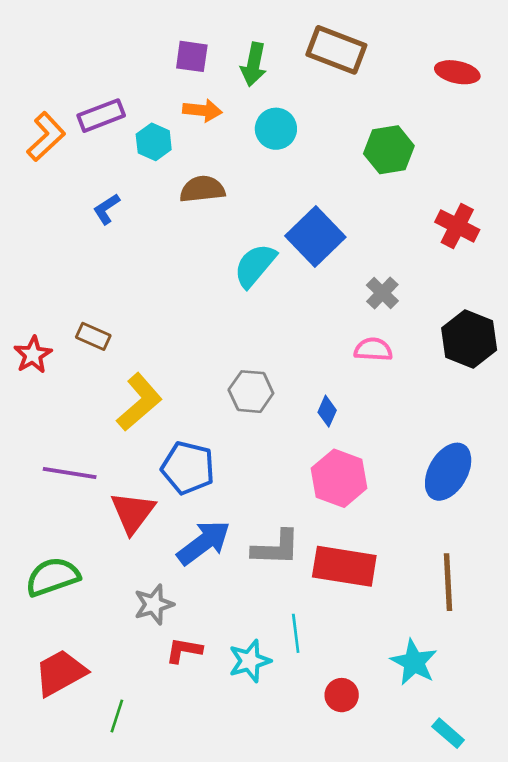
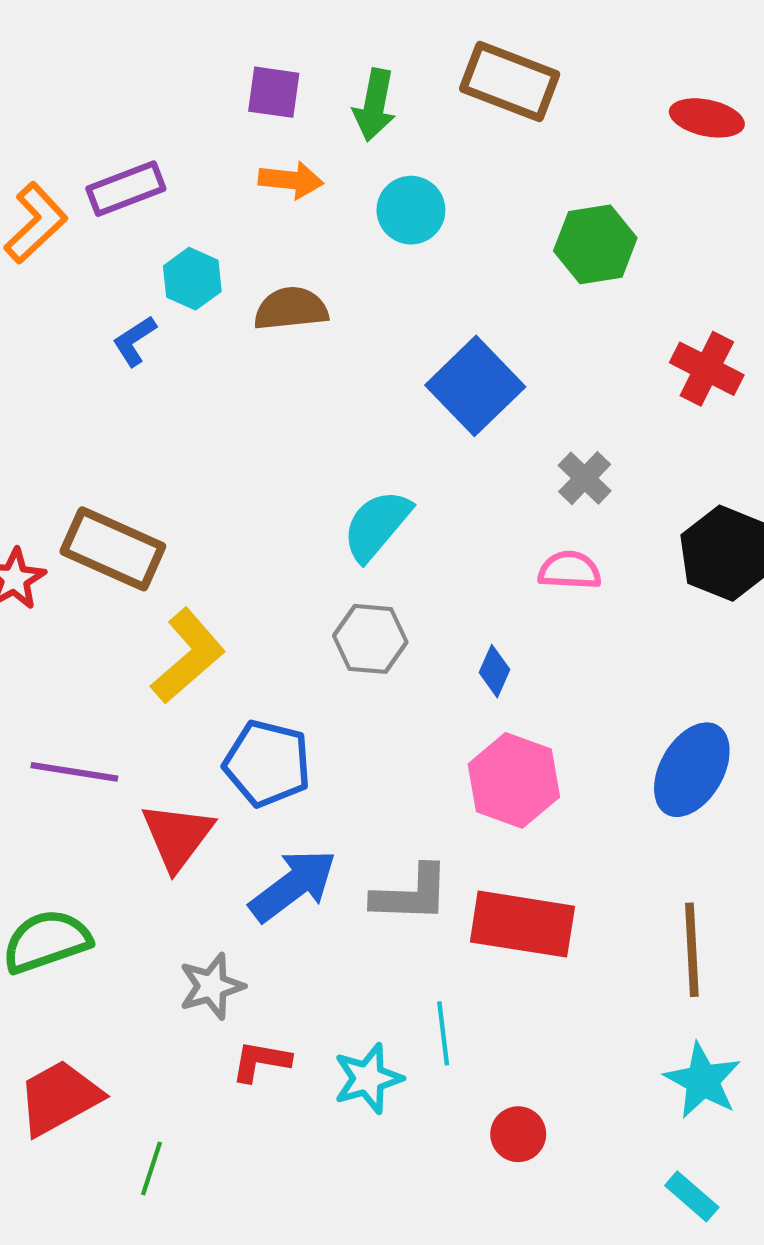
cyan hexagon: (154, 142) -> (192, 279), moved
cyan semicircle: (255, 265) -> (377, 525), moved
brown rectangle: (93, 336) -> (113, 549), size x1.8
cyan star: (414, 662) -> (703, 1081), moved

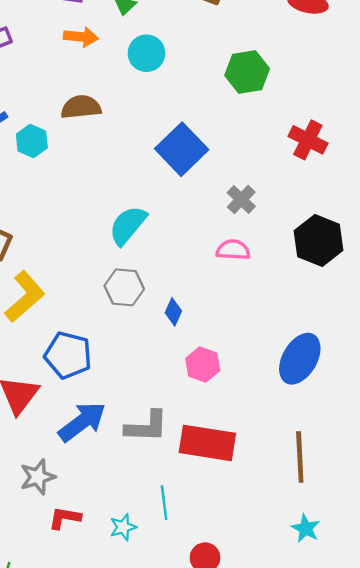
cyan hexagon: (192, 279) -> (32, 141), moved
blue diamond: (495, 671) -> (173, 312), moved
pink hexagon: (514, 780) -> (203, 365), size x0.7
cyan star: (368, 1078) -> (123, 527), size x0.7
cyan star: (703, 1081) -> (306, 528), size x0.7

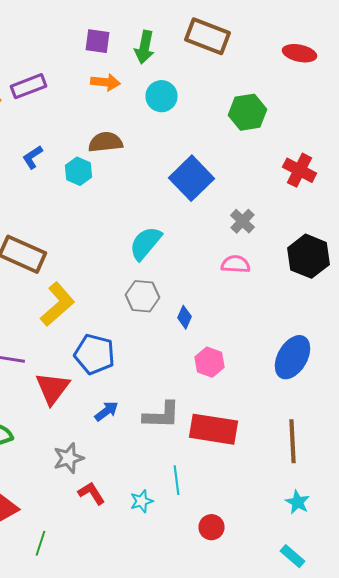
cyan hexagon: (32, 141) -> (78, 171), moved
blue arrow: (82, 422) -> (106, 411), size x0.6
red L-shape: (65, 518) -> (92, 493), turned 48

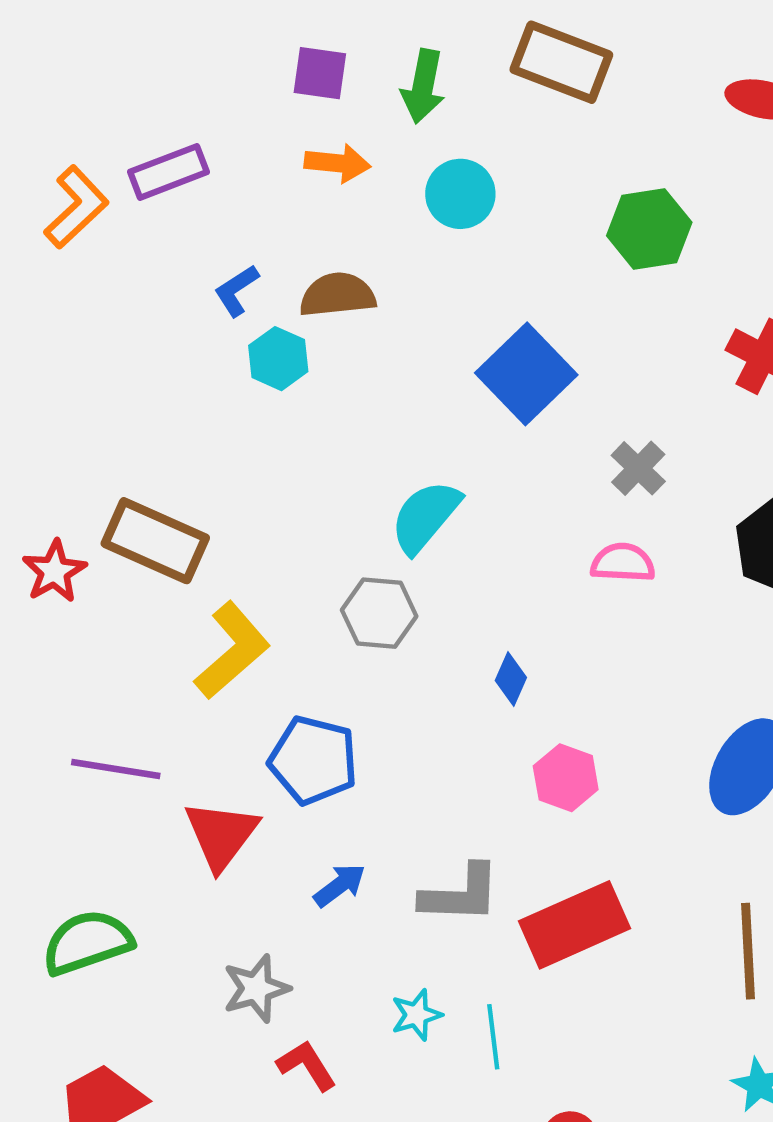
blue L-shape: (32, 157) -> (236, 290), moved
gray hexagon: (142, 296) -> (379, 613), moved
red rectangle: (214, 429) -> (575, 925), turned -33
cyan star: (142, 501) -> (416, 1015), moved

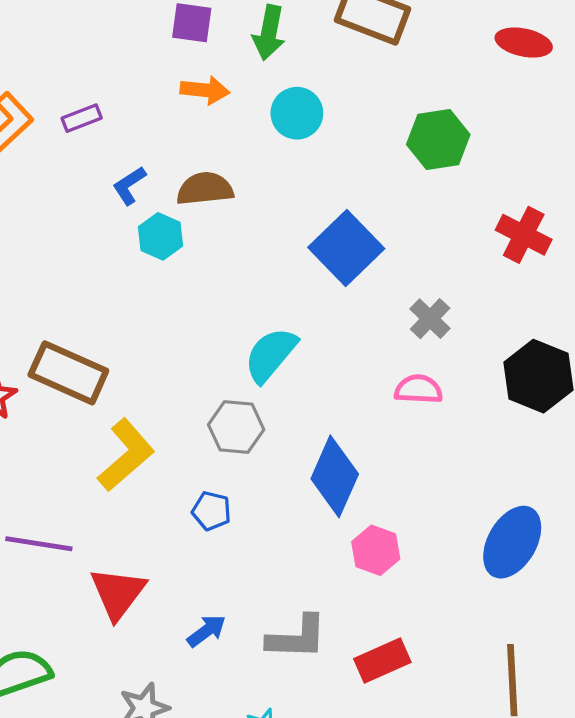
purple rectangle: (168, 172) -> (82, 118), moved, size x0.7
blue diamond: (511, 679) -> (335, 476), size x2.0
blue pentagon: (313, 760) -> (211, 511), moved, size x0.6
red rectangle: (575, 925) -> (382, 660), size x0.7

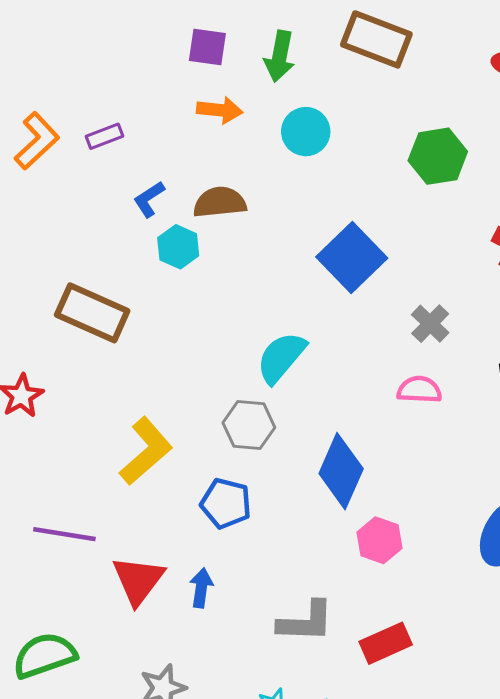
brown rectangle: (68, 373) -> (92, 313), moved
blue pentagon: (211, 511) -> (226, 503), size x1.4
blue arrow: (207, 631) -> (201, 588), moved, turned -45

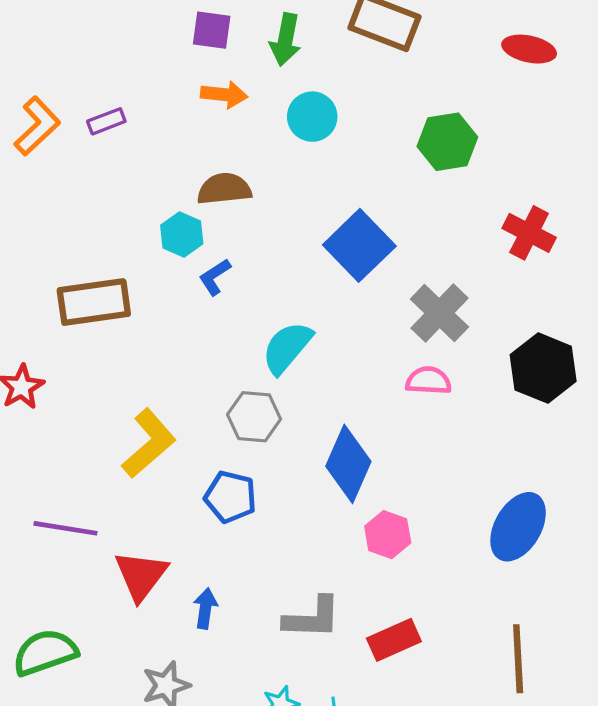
blue L-shape: (149, 199) -> (215, 277), moved
brown rectangle: (92, 313) -> (94, 302), turned -32
gray cross: (430, 324) -> (439, 313), size x1.5
blue arrow: (201, 588) -> (205, 608), moved

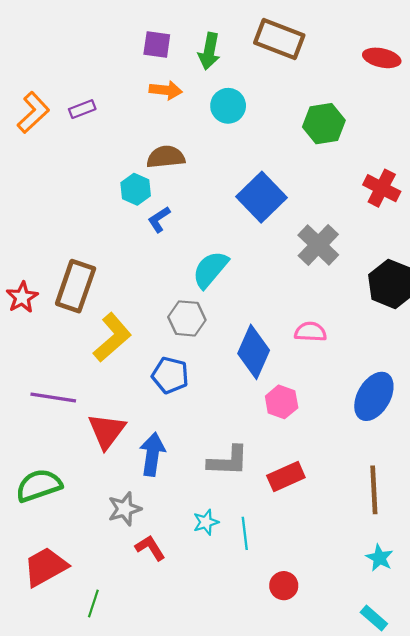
brown rectangle: (94, 302) -> (76, 286), moved, turned -63
pink semicircle: (428, 381) -> (310, 332), moved
blue arrow: (205, 608) -> (152, 454), size x1.5

